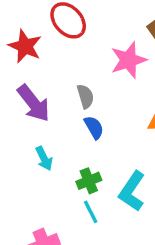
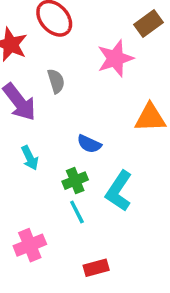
gray semicircle: (85, 96) -> (56, 81), moved
blue semicircle: (94, 127) -> (89, 144), moved, turned 145

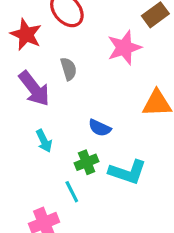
cyan L-shape: (119, 191) -> (128, 172), turned -105
cyan line: (77, 212) -> (72, 192), moved

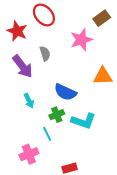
blue semicircle: (100, 128) -> (65, 92), size x1.5

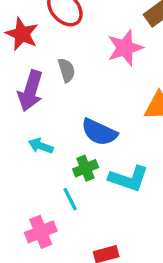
purple arrow: (22, 66) -> (30, 91), turned 55
cyan arrow: (29, 101) -> (41, 146), turned 136

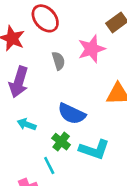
gray semicircle: (67, 70) -> (58, 61), moved
green cross: (86, 168) -> (61, 142), turned -30

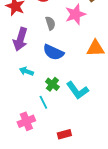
blue semicircle: (72, 114) -> (53, 52), moved
cyan L-shape: (94, 150) -> (77, 90), turned 35

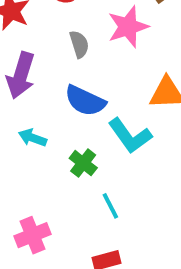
cyan L-shape: (77, 90) -> (130, 136), moved
cyan line: (43, 102) -> (110, 206), moved

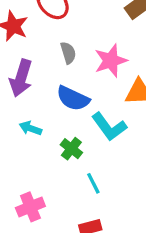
pink star: (128, 27) -> (111, 61), moved

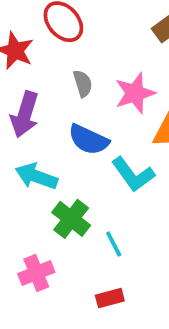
cyan arrow: (30, 128) -> (36, 176), size x1.5
green cross: (71, 149) -> (71, 219), moved, size x1.4

